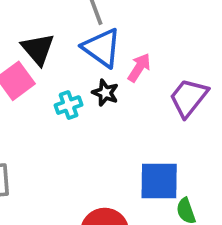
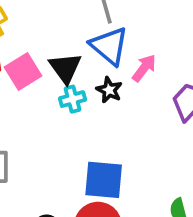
black triangle: (38, 49) -> (65, 68), moved
blue square: (159, 181) -> (104, 180), moved

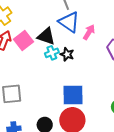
black triangle: (65, 68) -> (46, 36), turned -30
black star: (109, 90) -> (67, 54), moved

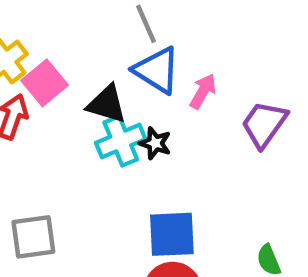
pink square: (24, 40) -> (45, 83), moved
cyan cross: (52, 53) -> (121, 141), size x1.5

